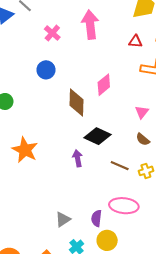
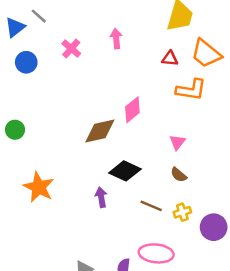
pink arrow: (90, 25) -> (116, 39), size x0.6
blue circle: (46, 70) -> (26, 62), moved
brown diamond: (77, 103) -> (100, 131), turned 76

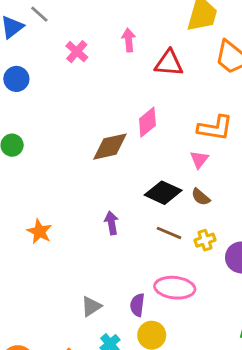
red triangle: (170, 59) -> (169, 63), moved, size x1.5
blue circle: (26, 62) -> (16, 79), moved
orange L-shape: (191, 90) -> (215, 128), moved
black diamond: (125, 171) -> (163, 193), moved
orange star: (39, 187) -> (39, 232), moved, size x0.7

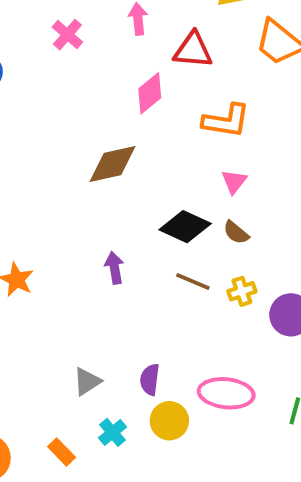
pink diamond: (147, 122) -> (150, 93), moved
orange L-shape: (215, 128) -> (226, 121), moved
pink ellipse: (175, 288) -> (226, 393), moved

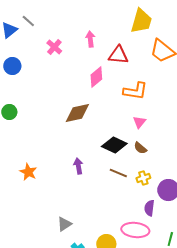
purple semicircle: (150, 380) -> (149, 208), moved

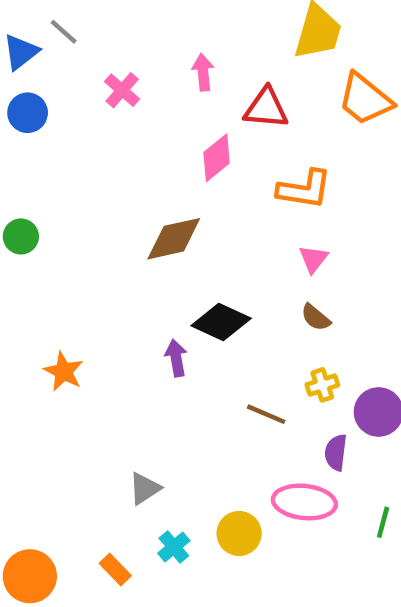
blue circle: (12, 66) -> (28, 113), moved
black diamond: (114, 145) -> (221, 322), moved
brown line: (118, 173) -> (266, 414), moved

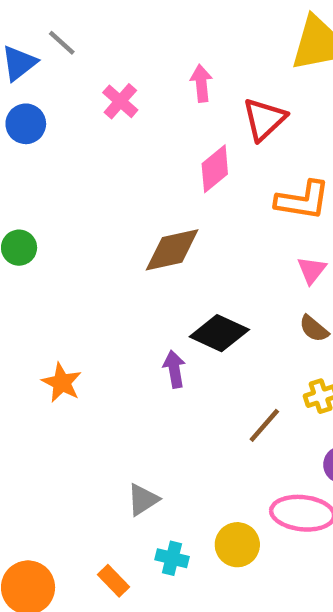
red triangle: (266, 108) -> (264, 119), turned -48
brown line: (266, 414) -> (264, 425), turned -72
cyan cross: (174, 547) -> (172, 558), turned -36

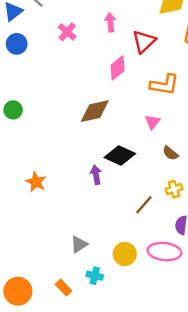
pink triangle: (312, 270) -> (152, 122), moved
yellow circle: (237, 545) -> (125, 254), moved

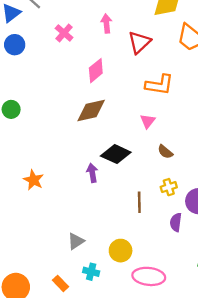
pink diamond: (118, 68) -> (96, 71), moved
brown line: (144, 205) -> (139, 202), turned -42
pink ellipse: (164, 252) -> (149, 276), moved

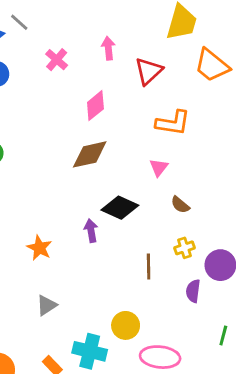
orange star: (33, 180) -> (39, 248), moved
gray triangle: (76, 241) -> (47, 305), moved
cyan cross: (91, 272) -> (90, 351), size x1.6

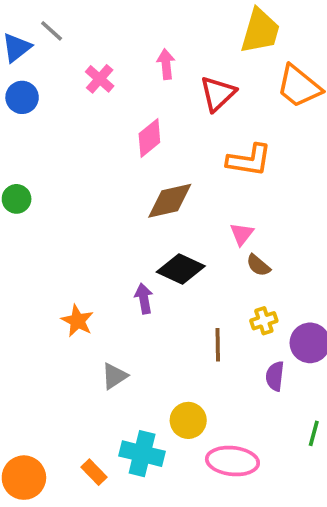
brown diamond: (90, 154) -> (170, 201), moved
pink triangle: (159, 167) -> (242, 234), moved
gray triangle: (47, 305) -> (114, 376), moved

